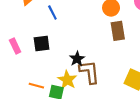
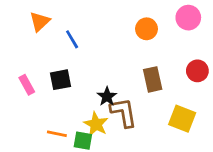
brown rectangle: (118, 31) -> (153, 79), moved

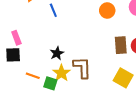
brown rectangle: (153, 79) -> (121, 45), moved
black square: (61, 80) -> (13, 55), moved
black star: (107, 97) -> (57, 53), moved

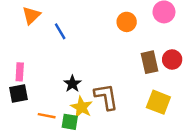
pink rectangle: (16, 38) -> (20, 72), turned 32

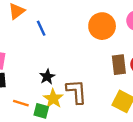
orange circle: (127, 22) -> (102, 26), size x1.5

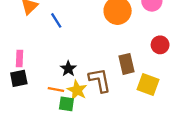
brown rectangle: (119, 65) -> (126, 64), moved
orange line: (21, 103) -> (56, 90), moved

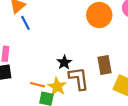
blue line: (56, 20) -> (25, 23), moved
black star: (68, 69) -> (64, 62), moved

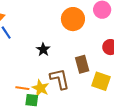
black star: (64, 62) -> (43, 50), moved

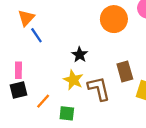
orange line: (22, 88) -> (43, 101), moved, turned -56
yellow star: (40, 88) -> (73, 80), moved

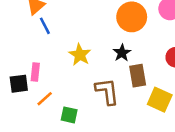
black star: (80, 55) -> (122, 53), moved
pink rectangle: (18, 70) -> (35, 72), moved
yellow star: (73, 80) -> (80, 55), moved

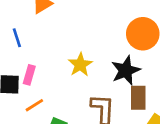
blue line: (45, 26) -> (17, 38), moved
black star: (122, 53) -> (126, 70), size x1.5

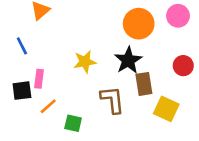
yellow star: (80, 65) -> (85, 62), turned 30

